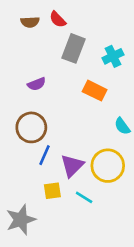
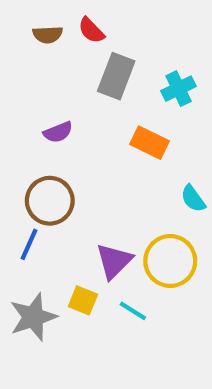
blue line: (44, 155) -> (29, 244), moved
yellow square: (52, 191) -> (83, 300), turned 30
gray star: (21, 220) -> (33, 317), moved

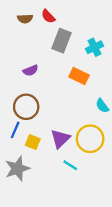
yellow square: (83, 300) -> (33, 142), moved

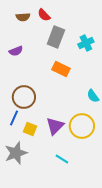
purple semicircle: (31, 70) -> (16, 51), moved
orange rectangle: (79, 76) -> (61, 69), moved
cyan line: (70, 165) -> (62, 159), moved

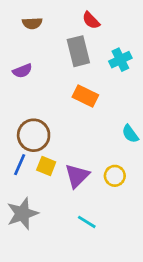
red semicircle: (44, 15) -> (91, 20), moved
gray rectangle: (56, 37) -> (78, 51), turned -35
yellow circle: (82, 126) -> (115, 176), size x0.6
yellow square: (30, 129) -> (46, 166), moved

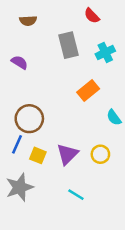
red semicircle: (91, 20) -> (92, 16), moved
purple semicircle: (22, 71) -> (20, 62), turned -126
orange rectangle: (85, 96) -> (88, 90), moved, turned -65
yellow square: (46, 166) -> (38, 155), moved

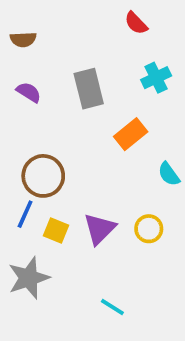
brown semicircle: (28, 21) -> (23, 39), moved
gray rectangle: (69, 45) -> (89, 89), moved
cyan line: (76, 195) -> (112, 307), moved

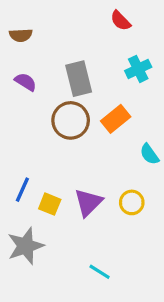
brown circle: (43, 176) -> (71, 120), moved

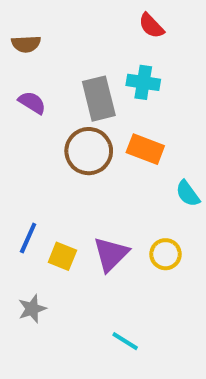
cyan cross: (138, 69) -> (143, 82), moved, turned 35
orange rectangle: (116, 119) -> (145, 149), turned 60
gray star: (26, 246) -> (32, 309), size x0.6

